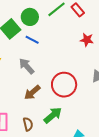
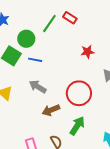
red star: (87, 40) -> (88, 52), moved
brown arrow: (32, 92) -> (51, 110), turned 36

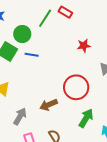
gray arrow: (38, 87) -> (20, 116), moved, turned 90
green arrow: (77, 126) -> (86, 118), moved

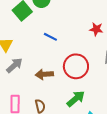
blue line: (32, 55) -> (50, 37), moved
gray arrow: (20, 116) -> (14, 65), moved

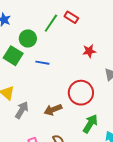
blue line: (50, 37) -> (42, 63), moved

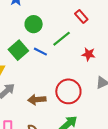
green line: (51, 23) -> (62, 39), moved
green square: (13, 56) -> (18, 50), moved

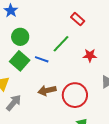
green circle: (34, 24) -> (20, 37), moved
brown arrow: (37, 100) -> (47, 90), moved

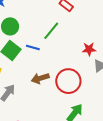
red star: (90, 55) -> (89, 49), moved

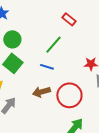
blue line: (33, 48) -> (47, 67), moved

